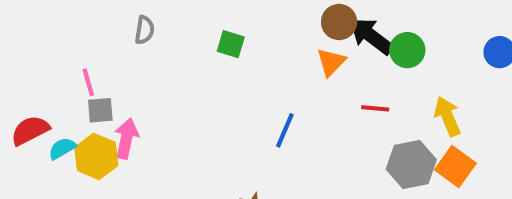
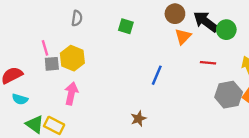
brown circle: (339, 22) -> (175, 14), moved
pink arrow: (126, 138) -> (71, 93), moved
cyan semicircle: (62, 148) -> (20, 99), moved, turned -133
yellow hexagon: (96, 156) -> (72, 58), moved

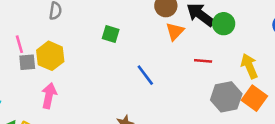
green square: (126, 26) -> (111, 34), moved
blue line: (157, 75) -> (145, 75), turned -60

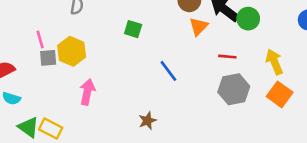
pink arrow: (49, 96) -> (87, 92), moved
gray hexagon: (226, 97) -> (234, 89), moved

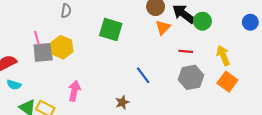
green square: (133, 29) -> (111, 29), size x1.6
gray square: (48, 58) -> (43, 52), size x1.5
blue line: (168, 71) -> (143, 75), moved
pink arrow: (87, 92) -> (74, 91), moved

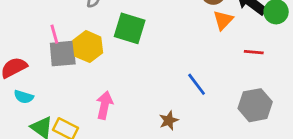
green square: (111, 29) -> (130, 28), moved
gray hexagon: (191, 77) -> (255, 105), moved

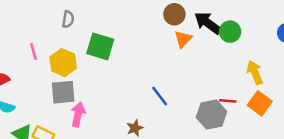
red line: (254, 52) -> (228, 101), moved
gray square: (63, 54) -> (63, 92), moved

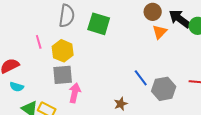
gray semicircle: (68, 19) -> (67, 16), size x1.6
green square: (100, 46) -> (99, 24), moved
gray hexagon: (211, 114) -> (164, 89), moved

